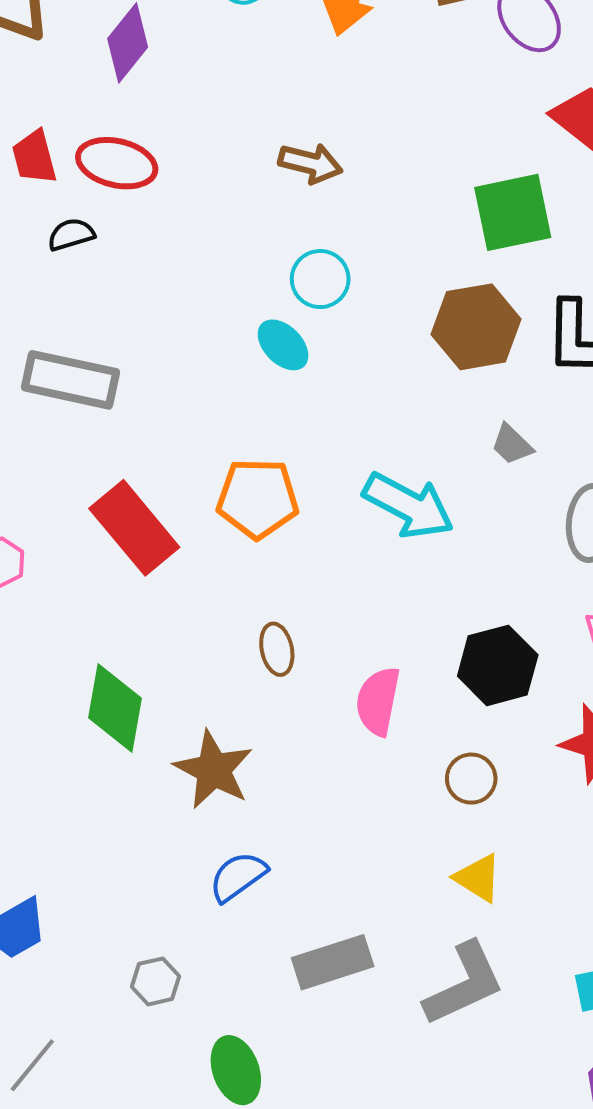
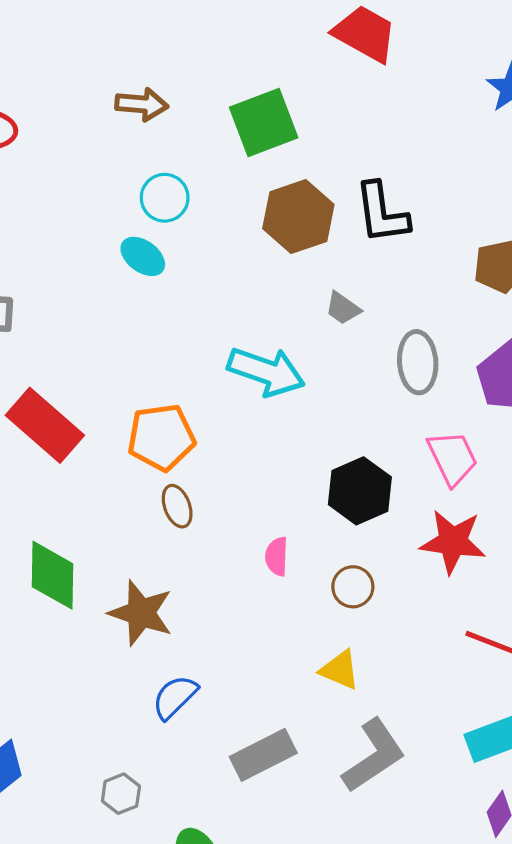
green square: (513, 212) -> (264, 122), moved
orange pentagon: (258, 498) -> (161, 437), moved
pink semicircle: (378, 701) -> (277, 556), moved, size x0.7
yellow triangle: (478, 878) -> (340, 670), moved

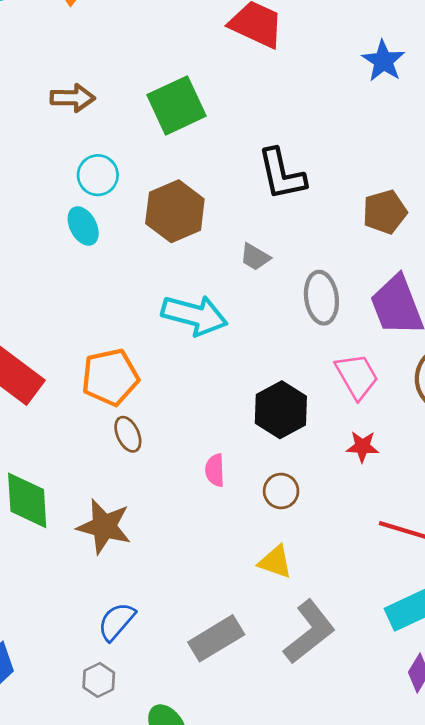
brown hexagon: (298, 217) -> (175, 211), moved
cyan ellipse: (143, 256) -> (83, 226), turned 30
red star: (453, 542) -> (362, 447), size x0.6
blue semicircle: (175, 697) -> (117, 622), moved

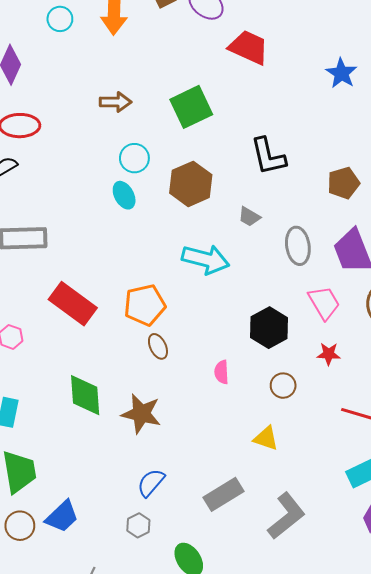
brown circle: (281, 491) -> (283, 386), moved
gray L-shape: (309, 632) -> (286, 516), moved

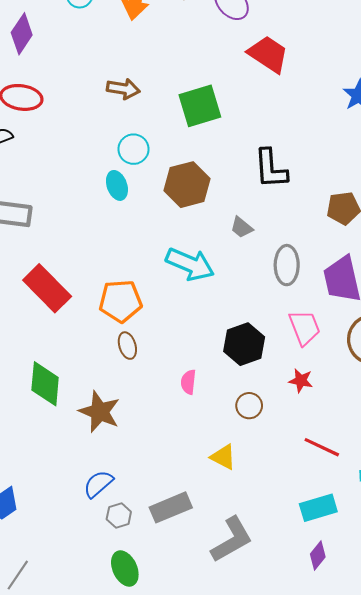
gray hexagon: (138, 525) -> (119, 515), moved

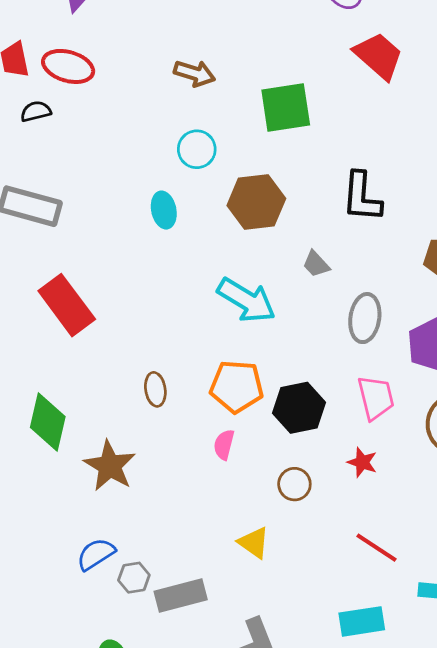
cyan ellipse: (117, 185) -> (164, 210), moved
orange pentagon: (120, 301) -> (237, 387), moved
gray hexagon: (119, 515) -> (134, 578), moved

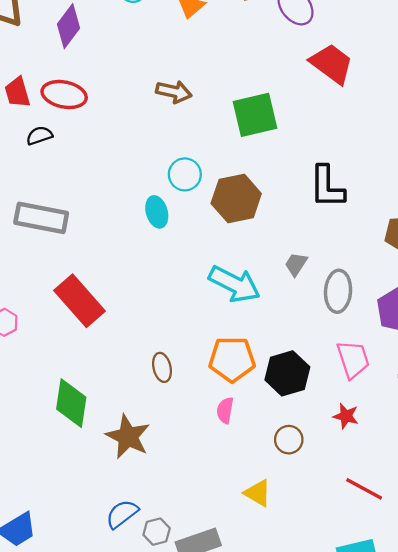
cyan circle: (197, 149) -> (185, 174), moved
gray trapezoid: (316, 264) -> (296, 264), moved, turned 80

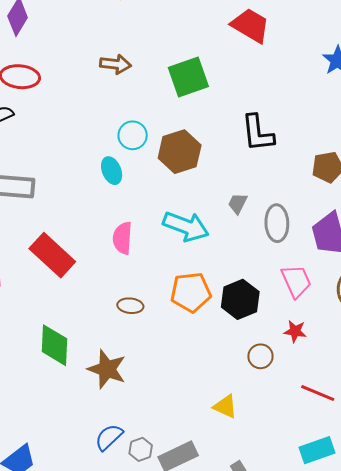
brown ellipse: (162, 367) -> (130, 306), turned -65
pink semicircle: (225, 410) -> (122, 238), moved, size x1.4
brown circle: (289, 440) -> (260, 356), moved

